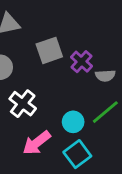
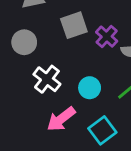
cyan circle: (73, 122) -> (90, 88), moved

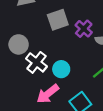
gray circle: (24, 42) -> (19, 44), moved
cyan circle: (90, 88) -> (61, 69), moved

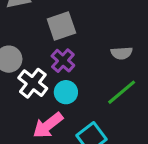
purple cross: (84, 29) -> (63, 61), moved

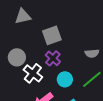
cyan circle: (66, 92) -> (65, 79), moved

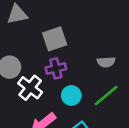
purple cross: (53, 58) -> (56, 68), turned 35

